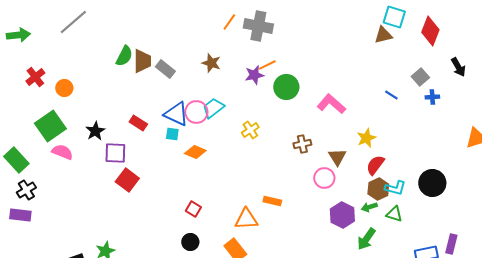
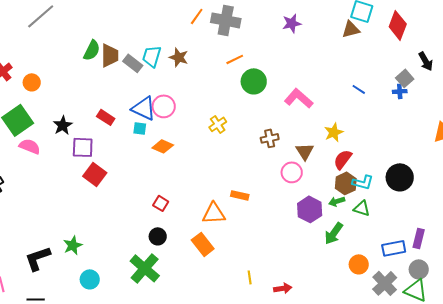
purple star: (254, 75) -> (292, 23), moved
gray square: (420, 77) -> (405, 78), moved
cyan trapezoid: (213, 108) -> (152, 56), moved, turned -35

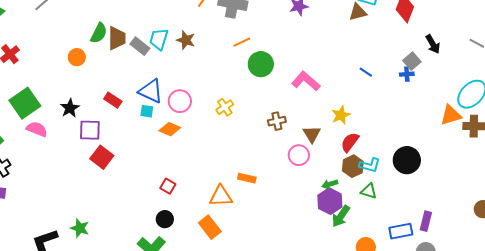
orange circle: (32, 82) -> (77, 57), moved
pink circle: (164, 106) -> (180, 101), moved
green arrow: (337, 201) -> (330, 184), moved
purple hexagon: (310, 209) -> (330, 201), moved
green star: (73, 245) -> (80, 228), turned -30

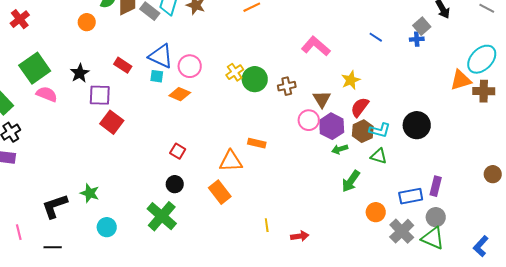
green circle: (261, 64) -> (255, 79), moved
purple hexagon: (330, 201) -> (332, 126), moved

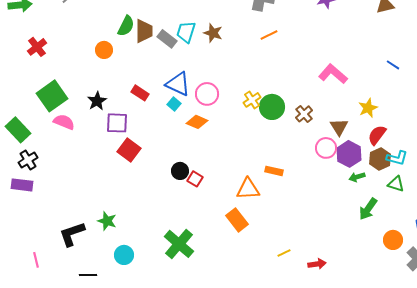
cyan square: (157, 76) -> (174, 104), turned 32
brown cross: (287, 86) -> (304, 114), turned -30
black circle: (175, 184) -> (180, 171), moved
yellow line: (267, 225) -> (284, 253), turned 72
black line: (53, 247) -> (88, 275), moved

